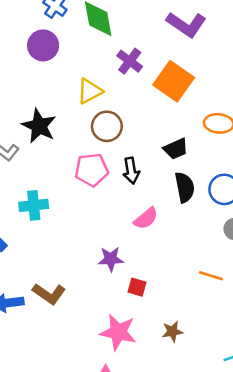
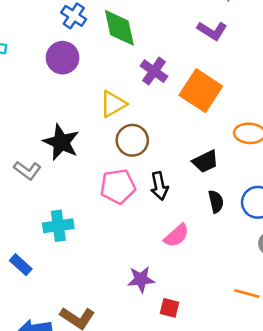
purple L-shape: (186, 24) -> (212, 31), size x0.7
black semicircle: (185, 187) -> (216, 202), size x0.7

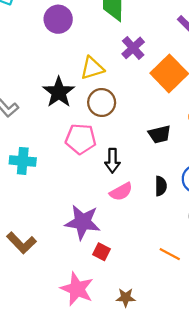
black star: (61, 142) -> (59, 92), moved
black arrow: (159, 186) -> (112, 161), moved
black semicircle: (216, 202) -> (161, 186), moved
purple star: (141, 279) -> (83, 222), size x1.5

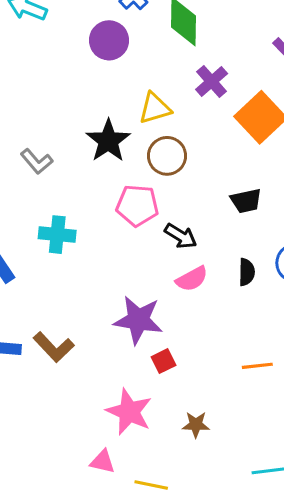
black arrow: (112, 161) -> (181, 236), turned -60
red square: (101, 252) -> (164, 361), turned 36
orange line: (170, 254) -> (257, 366), turned -35

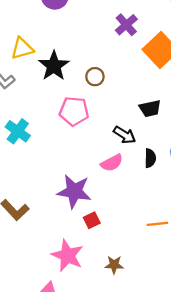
yellow triangle: (155, 108) -> (22, 48), moved
brown circle: (167, 156) -> (95, 77), size x0.7
cyan cross: (57, 235) -> (18, 131), turned 30
black arrow: (181, 236) -> (125, 135), moved

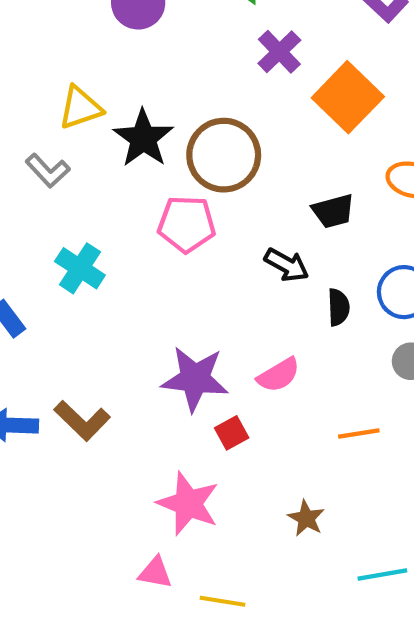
brown circle: (95, 77) -> (224, 155), size x2.0
pink semicircle: (112, 163) -> (279, 375), moved
brown star: (114, 265) -> (306, 518), moved, turned 30

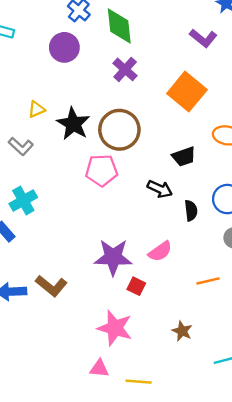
purple cross: (279, 52) -> (125, 69), moved
yellow triangle: (80, 108) -> (36, 109), size x0.7
cyan cross: (80, 268) -> (23, 200), moved, turned 32
red square: (232, 433) -> (136, 286), turned -30

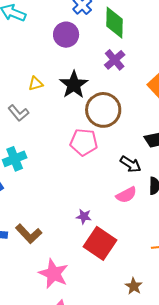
black star: (73, 124) -> (74, 85), moved
pink semicircle: (160, 251) -> (126, 195), moved
purple star: (113, 257) -> (84, 216), size x0.5
red square: (136, 286) -> (100, 243), size x2.0
pink star: (115, 328) -> (54, 274), moved

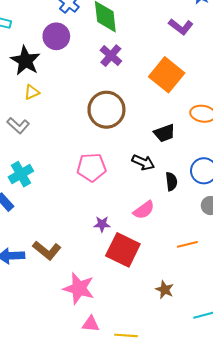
black star: (74, 85) -> (25, 61), moved
pink pentagon: (84, 142) -> (92, 167), moved
pink semicircle: (126, 195) -> (144, 210), moved

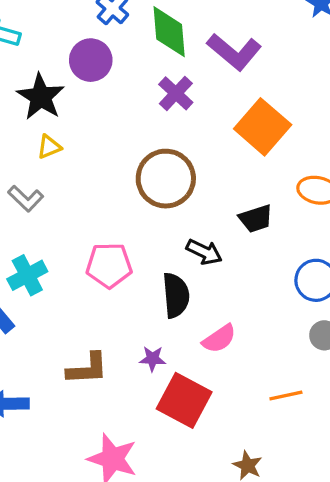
purple L-shape: (181, 27) -> (234, 52), moved, size x1.4
black arrow: (143, 162) -> (204, 252), moved
pink pentagon: (92, 167) -> (109, 265), moved
black semicircle: (171, 181) -> (176, 295), moved, size x1.5
brown L-shape: (47, 250) -> (87, 369), moved, turned -44

